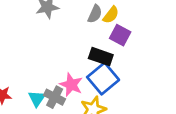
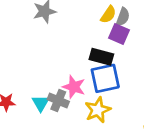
gray semicircle: (95, 14) -> (123, 17), moved
blue square: (103, 78) -> (105, 78), turned 32

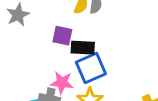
purple square: (119, 34) -> (62, 36), moved

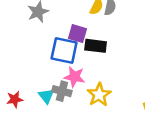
blue square: (91, 68) -> (64, 50), moved, turned 32

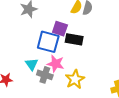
cyan triangle: (46, 96) -> (32, 64), moved

